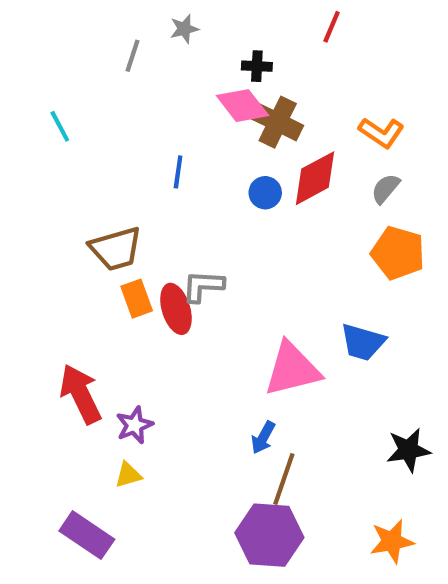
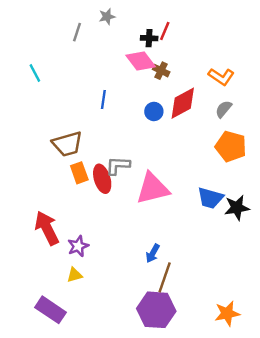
red line: (332, 27) -> (165, 31), moved
brown cross: (278, 122) -> (161, 71), size x0.6
pink triangle: (292, 369) -> (153, 188), moved
black star: (408, 450) -> (237, 208), moved

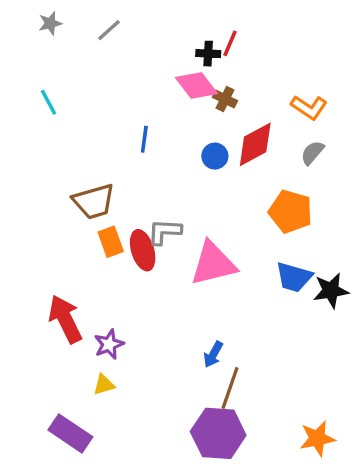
gray star: (107, 17) -> (50, 23), moved
gray line: (77, 32) -> (109, 30), moved, turned 30
orange pentagon: (231, 146) -> (291, 212), moved

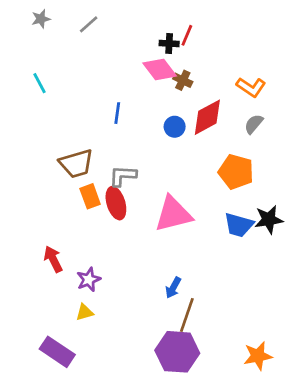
gray L-shape: (164, 232) -> (123, 176), moved
black star: (331, 291) -> (269, 219), moved
red arrow: (65, 319) -> (53, 259), size x0.7

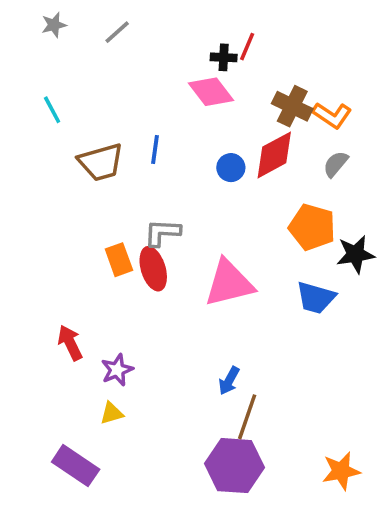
brown cross: (183, 80) -> (292, 106), moved, size x1.5
brown trapezoid: (76, 164) -> (101, 162), moved
black star: (269, 219) -> (355, 254), moved

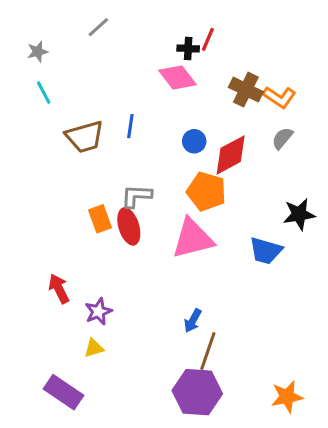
gray star: (54, 25) -> (38, 52), moved
red diamond: (274, 155) -> (231, 155), moved
orange pentagon: (312, 227) -> (206, 191), moved

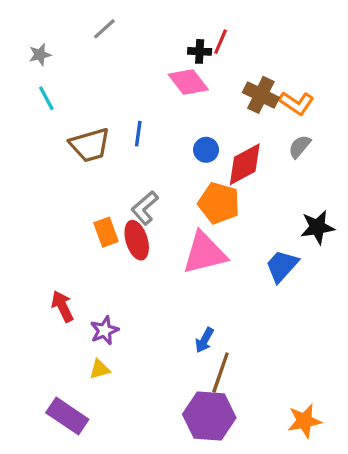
gray L-shape: (136, 196) -> (145, 208), turned -44
blue trapezoid: (266, 251) -> (282, 266), turned 116

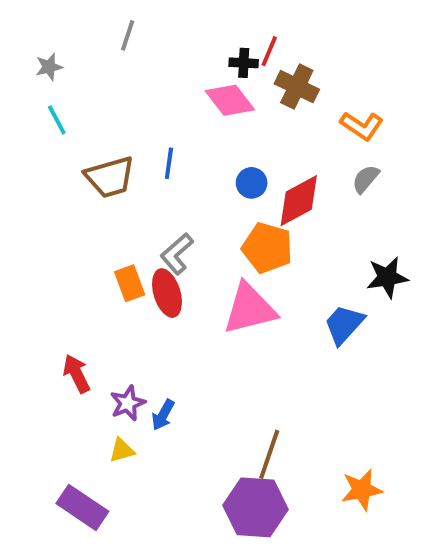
gray line: (104, 29) -> (128, 35), turned -30
brown cross: (261, 95) -> (297, 87), moved
blue arrow: (204, 340) -> (163, 415), moved
orange star: (304, 421) -> (362, 490), moved

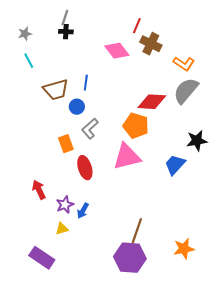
black cross: (244, 63) -> (66, 32), moved
gray semicircle: (366, 179) -> (186, 91), size x1.8
blue circle: (252, 183) -> (77, 107), moved
red diamond: (299, 201) -> (152, 102), turned 32
red ellipse: (167, 293) -> (85, 168), moved

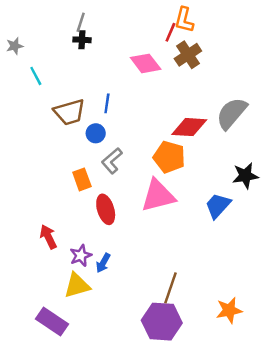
gray star: (25, 34) -> (15, 46), moved
brown cross: (151, 44) -> (188, 55), turned 30
orange L-shape: (184, 64) -> (184, 20), moved, turned 70
yellow triangle: (62, 229) -> (77, 285), size x1.6

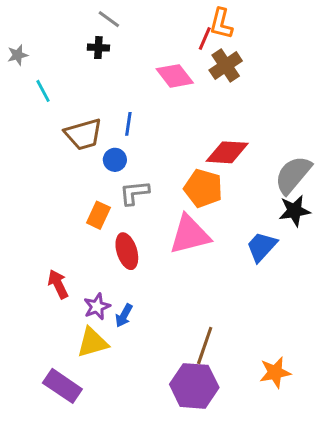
gray line: (81, 22) -> (109, 19), moved, turned -72
gray semicircle: (232, 113) -> (293, 175), moved
gray L-shape: (112, 161) -> (134, 193), turned 35
orange rectangle: (82, 179) -> (98, 215), turned 45

